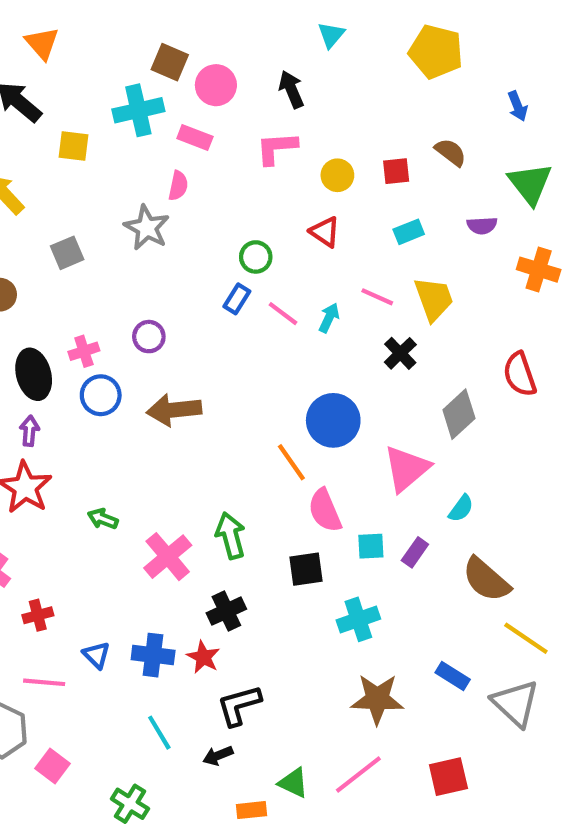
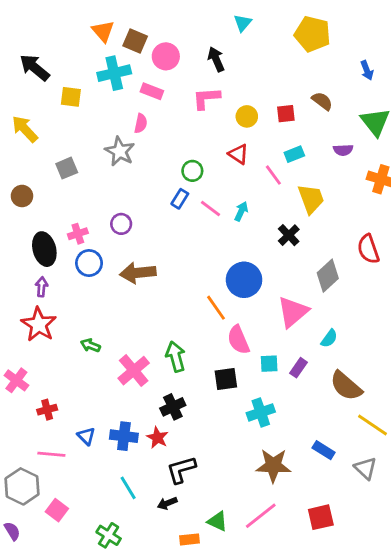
orange triangle: (42, 43) -> (103, 31), moved
pink line: (377, 297) -> (273, 175), moved, turned 30
gray triangle: (516, 703) -> (365, 468), size x0.7

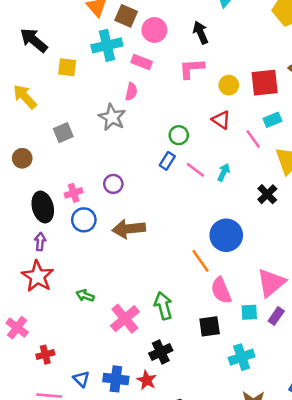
red square: (286, 114) -> (265, 83), size x1.6
pink triangle: (293, 312) -> (271, 283), moved

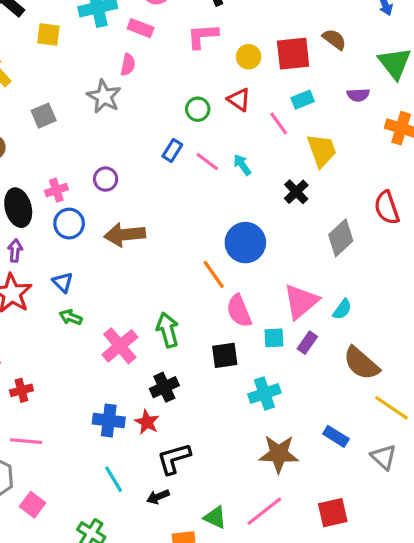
green circle: (179, 135) -> (198, 109), moved
cyan arrow: (224, 172) -> (242, 165), turned -60
blue triangle: (81, 379) -> (63, 282), moved

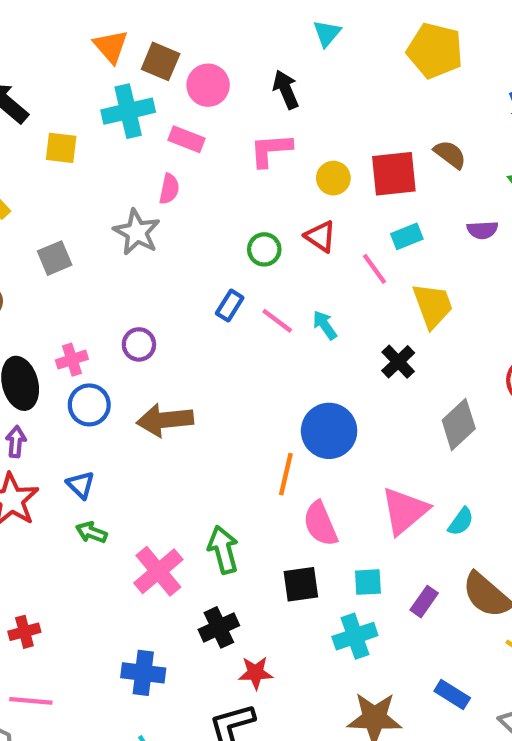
orange line: (214, 274) -> (286, 474), turned 48
cyan square: (274, 338) -> (368, 582), moved
purple rectangle: (307, 343) -> (424, 602), moved
red star: (147, 422) -> (256, 673), moved, turned -30

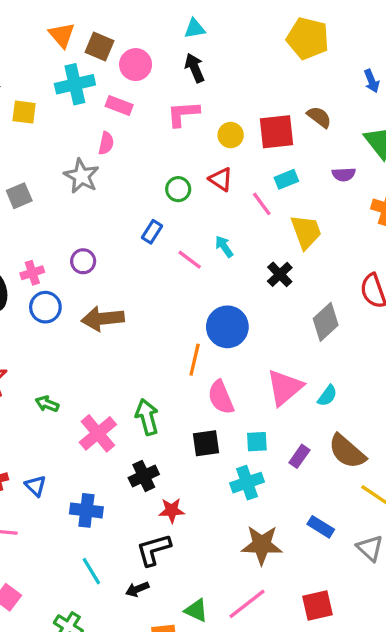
cyan triangle: (327, 33) -> (195, 29), moved, turned 40
pink line: (277, 321) -> (190, 260), moved
blue triangle: (81, 485) -> (36, 486), moved

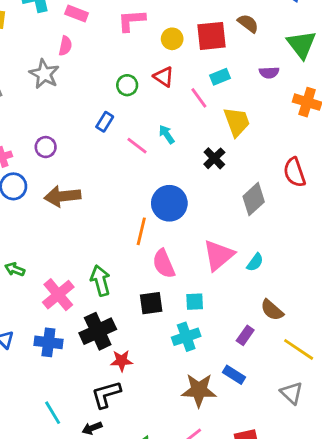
brown semicircle: (347, 451) -> (272, 310), size x0.7
purple rectangle: (299, 456) -> (245, 335), moved
black cross: (144, 476) -> (98, 331), size x1.4
blue cross: (86, 510) -> (48, 342), moved
blue rectangle: (321, 527) -> (234, 375), moved

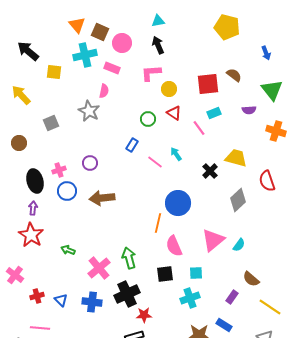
yellow circle: (172, 39) -> (169, 89), moved
yellow trapezoid: (237, 122) -> (236, 158), moved, turned -55

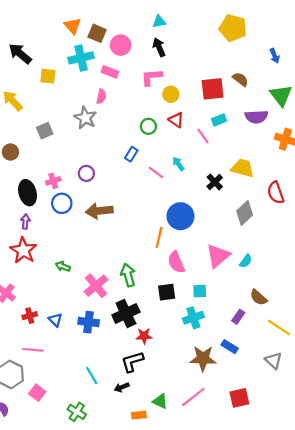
purple semicircle: (249, 110) -> (256, 117), size x1.5

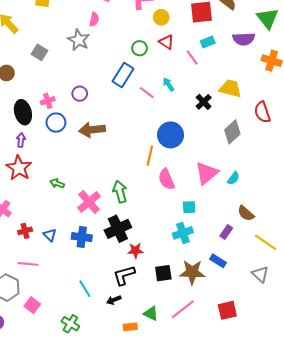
gray square: (45, 131) -> (39, 52), turned -35
blue rectangle: (131, 154) -> (123, 75), size x1.6
black square: (167, 292) -> (163, 273), moved

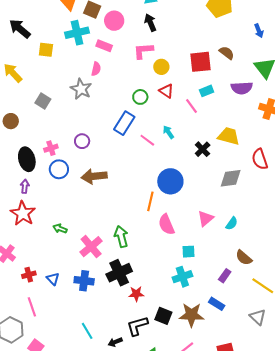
gray diamond: (232, 132) -> (231, 178), turned 35
pink triangle: (207, 173) -> (206, 218), size x0.7
pink line: (28, 264) -> (32, 307), turned 66
black square: (163, 273) -> (163, 316), turned 30
black L-shape: (124, 275) -> (137, 326), moved

